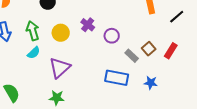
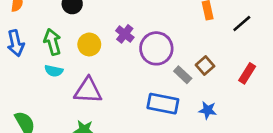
purple circle: (112, 36) -> (156, 48), size x1.6
red rectangle: (171, 51) -> (247, 73), moved
cyan semicircle: (34, 53) -> (54, 71), turned 56
purple triangle: (60, 68) -> (88, 91), turned 45

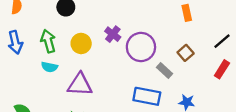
black line: (242, 23) -> (222, 41), moved
brown square: (205, 66) -> (186, 53), moved

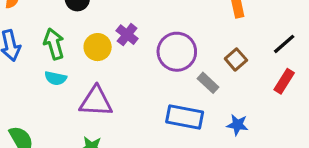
purple cross: (113, 34) -> (127, 35), moved

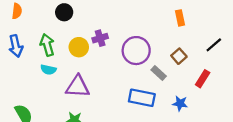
purple cross: (127, 35) -> (100, 38), turned 35
red rectangle: (284, 81) -> (203, 79), moved

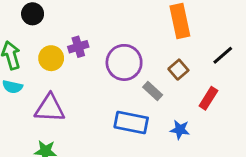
orange rectangle: (180, 18) -> (180, 21), size x1.6

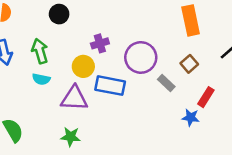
yellow circle: (51, 58) -> (83, 66), moved
red rectangle: (208, 98) -> (206, 97), moved
blue rectangle: (131, 123) -> (110, 86), moved

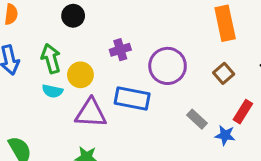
yellow circle: (83, 66) -> (80, 75), moved
gray rectangle: (166, 83) -> (197, 119), moved

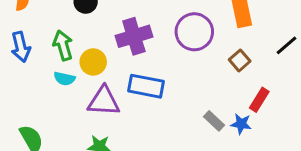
purple cross: (120, 50) -> (134, 36), size x1.6
purple circle: (168, 66) -> (194, 32), moved
gray rectangle: (197, 119) -> (214, 121), moved

